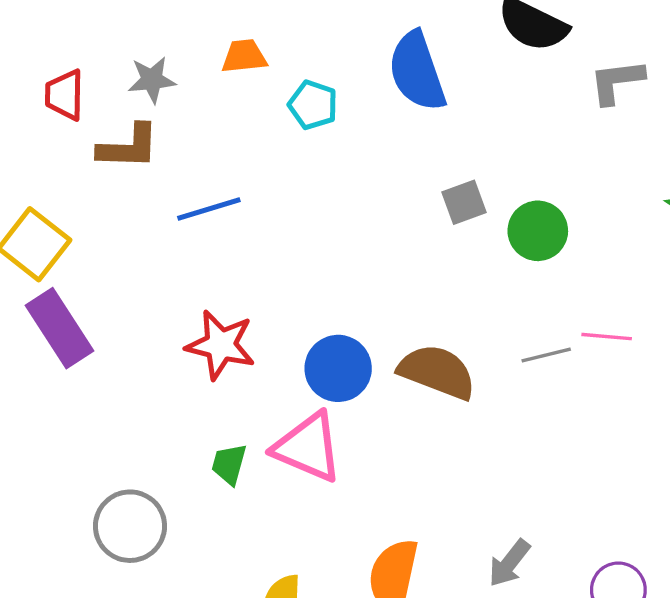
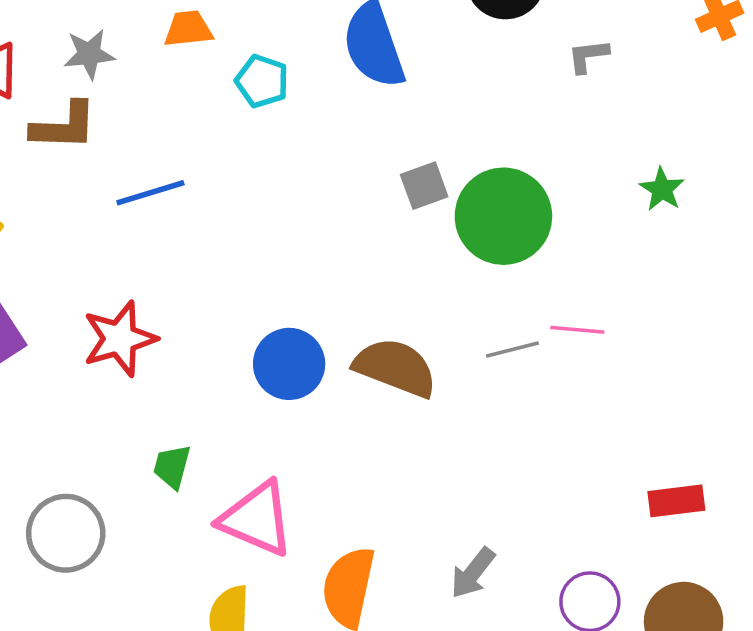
gray L-shape: (617, 81) -> (588, 56), size x0.7
green circle: (538, 231) -> (503, 216), size x1.5
red star: (221, 345) -> (120, 339), moved, turned -30
pink triangle: (308, 447) -> (257, 519), moved

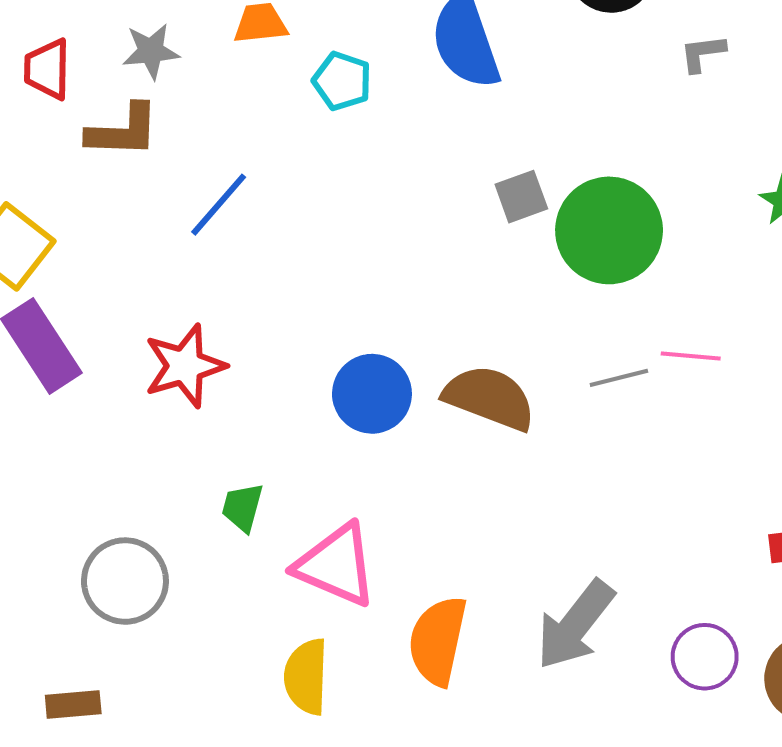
blue line: (150, 193) -> (219, 205), turned -32
gray arrow: (473, 573) -> (575, 625), size x1.6

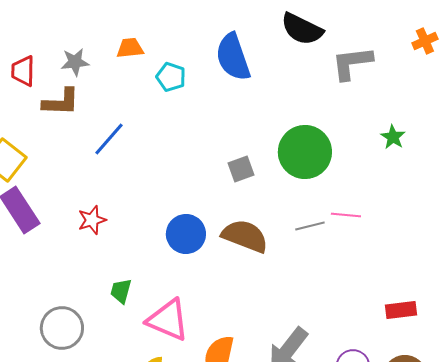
gray L-shape: (703, 53) -> (352, 63), size x1.8
gray square: (521, 197) -> (241, 169), moved
red star: (185, 366) -> (92, 220), size x0.7

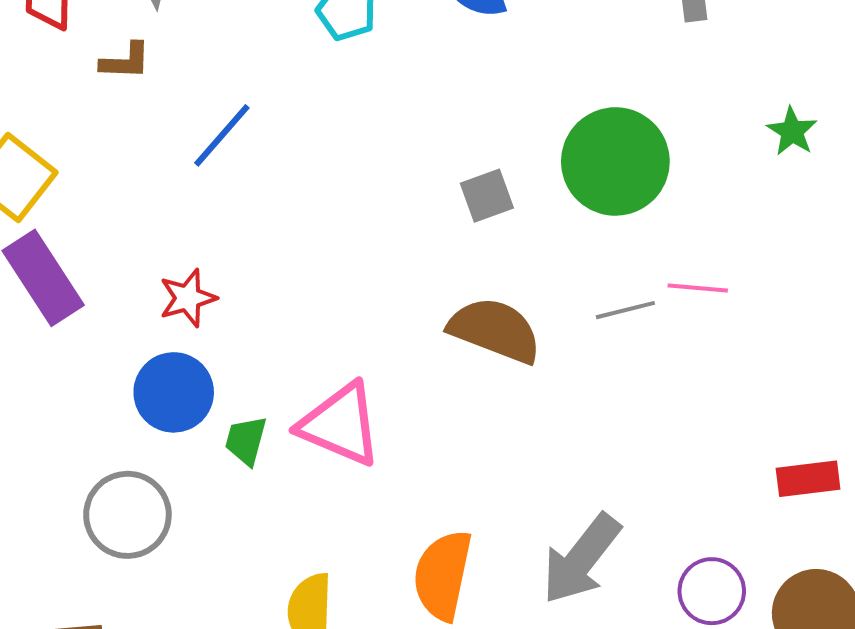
brown L-shape: (61, 102) -> (125, 61), size x0.7
blue circle: (186, 234) -> (174, 392), moved
pink triangle: (168, 320) -> (340, 425), moved

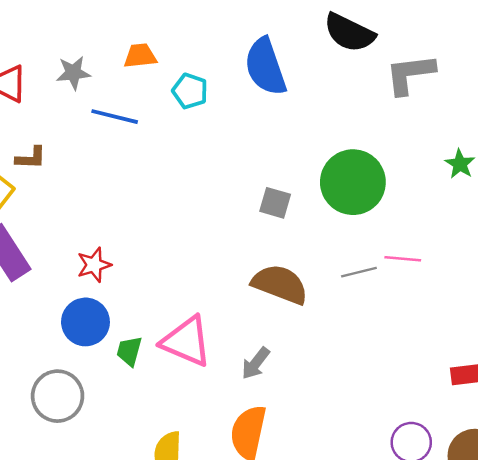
brown L-shape: (125, 61) -> (31, 158), moved
blue line: (222, 135) -> (115, 117), moved, turned 63
gray square: (487, 196) -> (275, 203), turned 36
gray arrow: (581, 559) -> (256, 363), moved, size x0.6

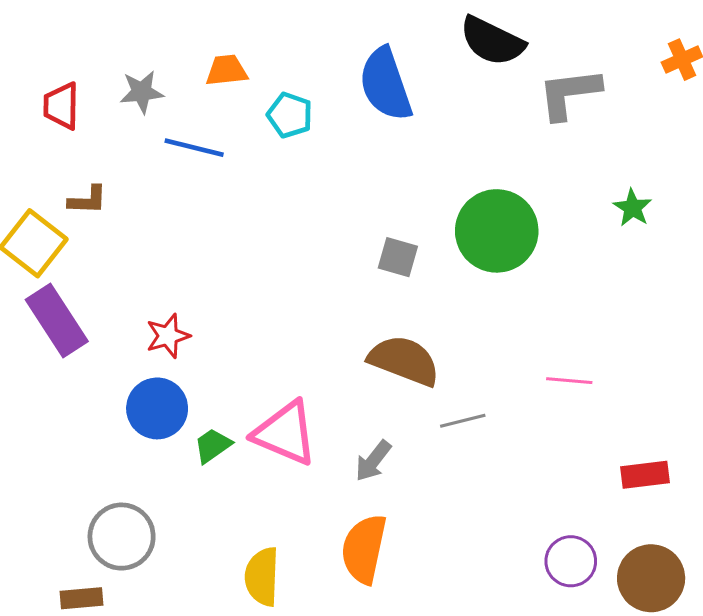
pink line: (403, 259) -> (569, 381), moved
gray line: (359, 272) -> (463, 421), moved
green trapezoid: (129, 351) -> (213, 445), turned 40
gray circle: (58, 396) -> (122, 537), moved

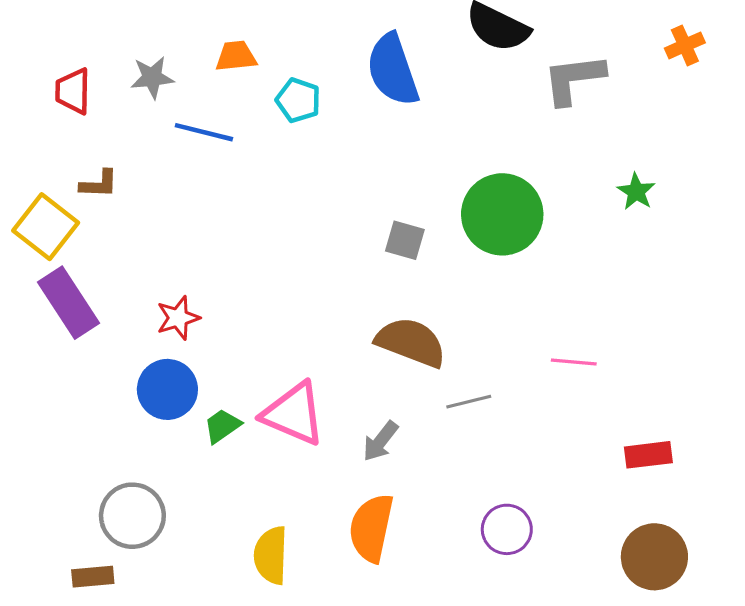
purple circle: (571, 561) -> (507, 529), moved

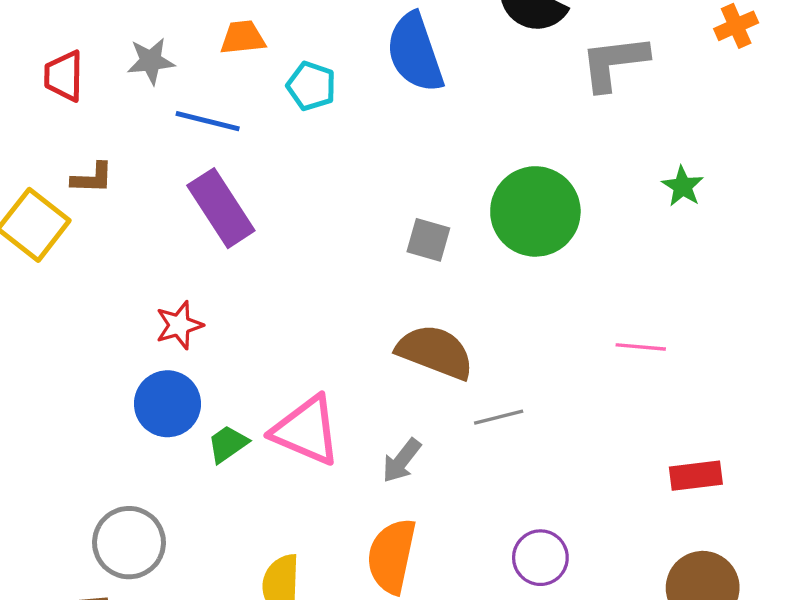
purple rectangle: (68, 303) -> (221, 208), moved
pink line: (574, 362) -> (641, 347), moved

